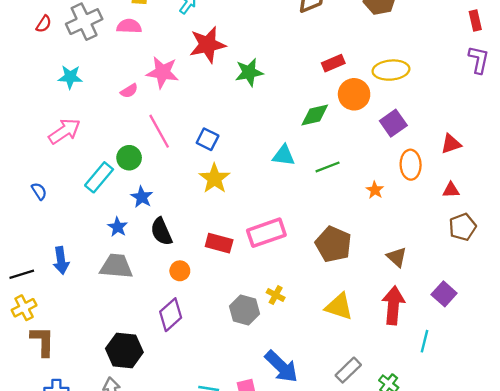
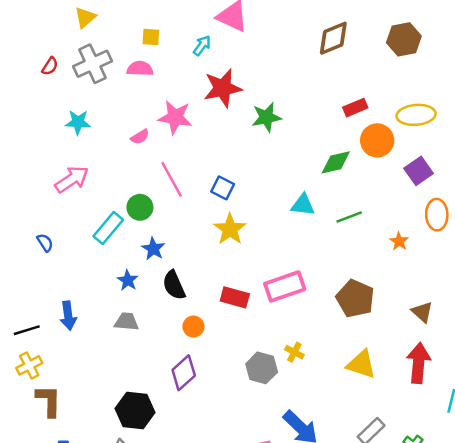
gray trapezoid: (116, 266) -> (127, 322), size x0.7

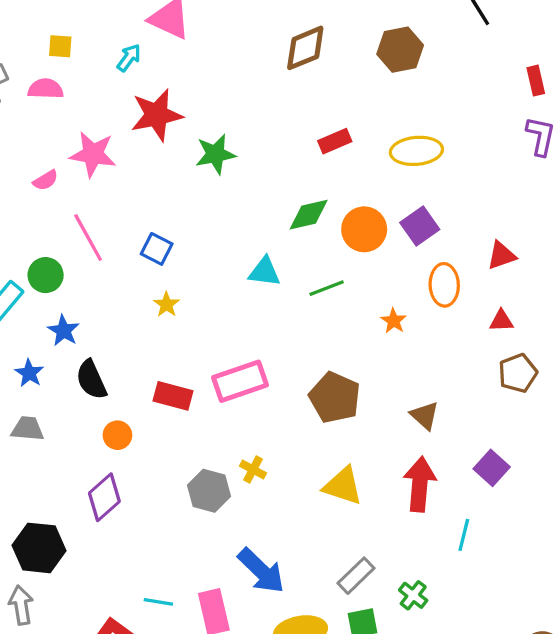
orange circle: (377, 140) -> (364, 229), moved
yellow star: (230, 229) -> (166, 304), size x0.6

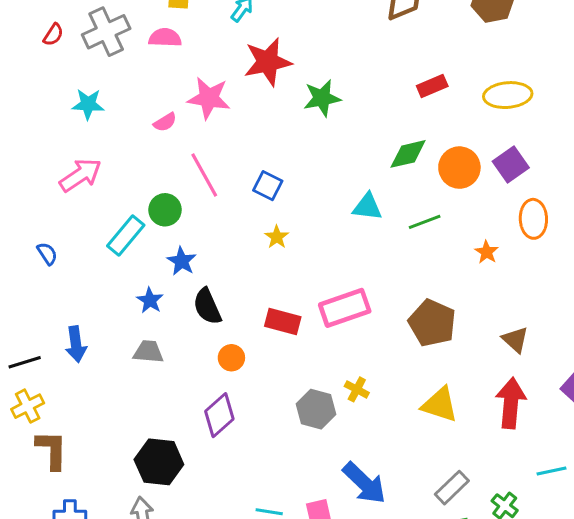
cyan line: (464, 535) -> (552, 471), moved, turned 64

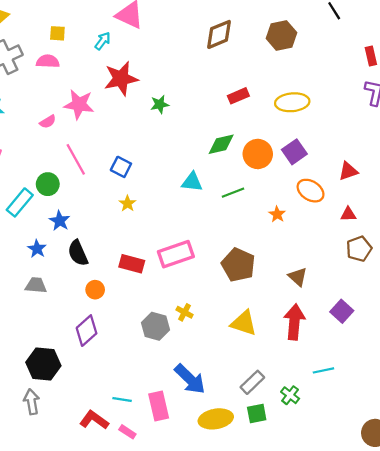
green star: (322, 98) -> (160, 104), size x0.7
orange ellipse: (533, 219) -> (311, 191), turned -56

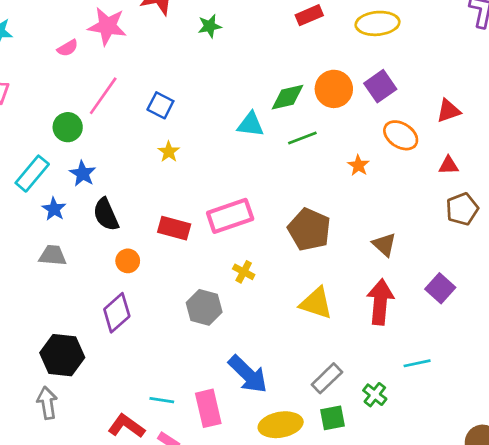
green diamond: (221, 144) -> (287, 97), moved
pink line: (76, 159) -> (103, 96), turned 64
cyan rectangle: (20, 202) -> (32, 174), moved
yellow cross: (185, 312) -> (244, 272), moved

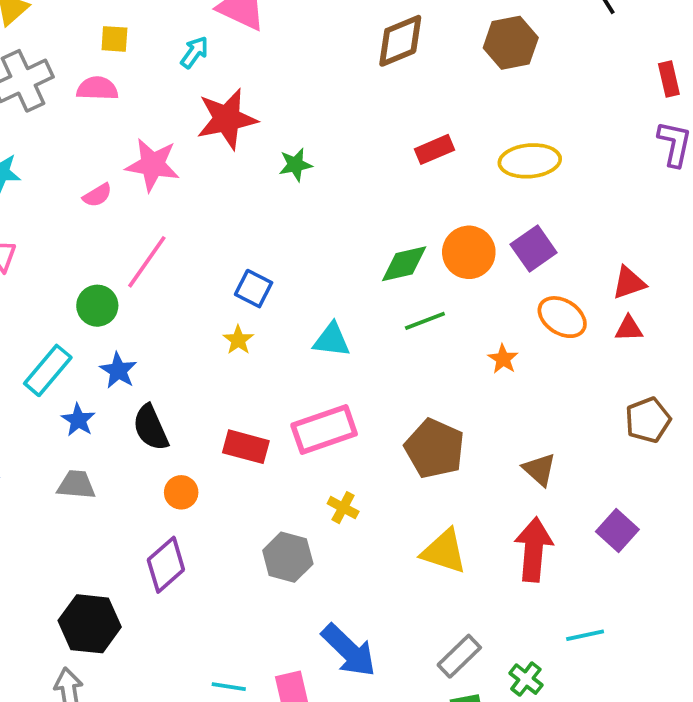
blue square: (160, 105) -> (254, 289), moved
cyan triangle: (251, 124) -> (332, 340), moved
red triangle: (448, 165) -> (629, 329), moved

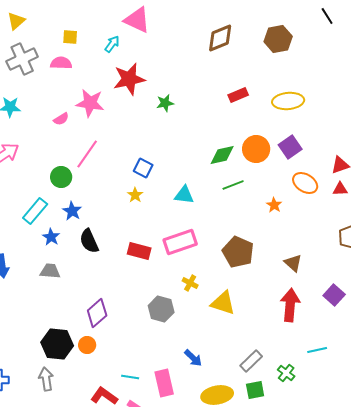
orange circle: (181, 492) -> (87, 345), moved
yellow triangle: (444, 551) -> (223, 303), moved
blue arrow: (349, 650) -> (193, 358), size x0.6

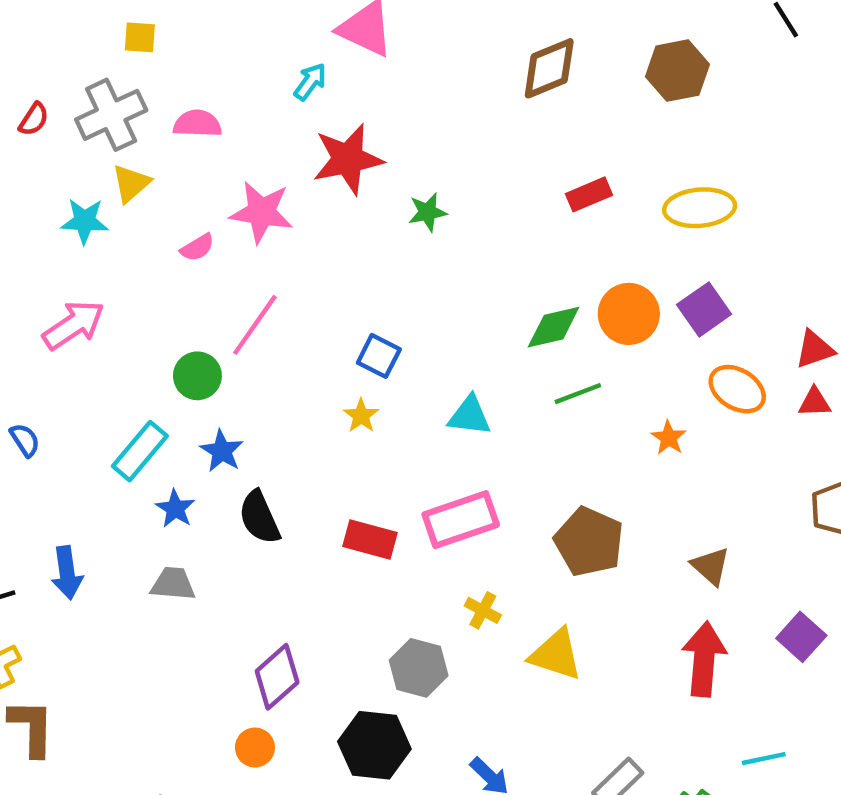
yellow triangle: (16, 21) -> (131, 183), moved
yellow square: (70, 37) -> (140, 37), moved
black hexagon: (57, 344) -> (374, 745), moved

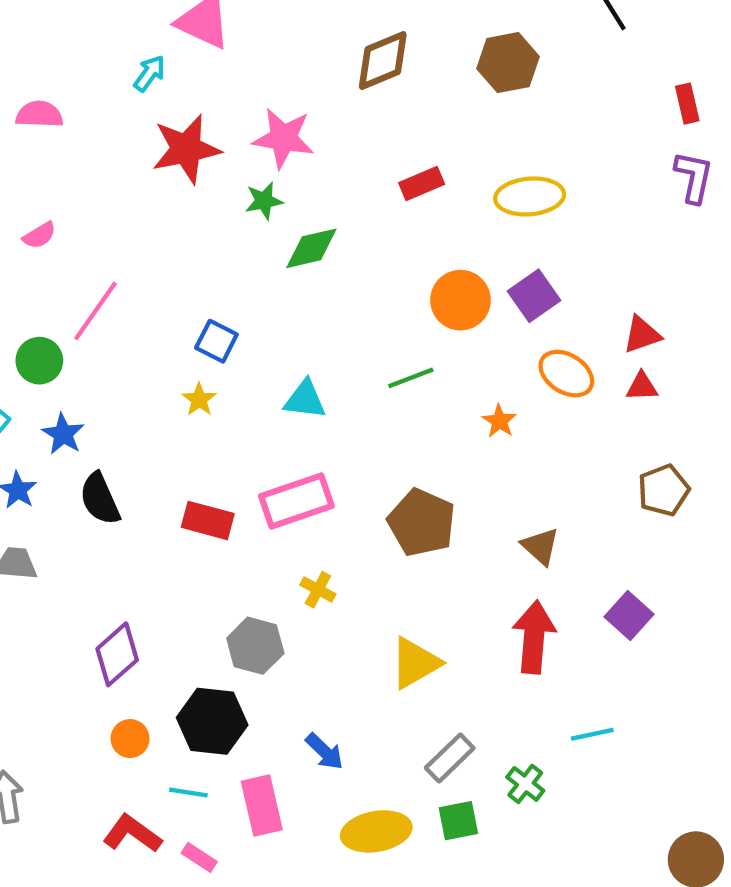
pink star: (262, 212) -> (283, 138), moved
green diamond: (554, 327) -> (311, 248), moved
yellow triangle: (556, 655) -> (415, 663), moved, turned -48
orange circle: (255, 747) -> (130, 739), moved

